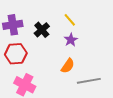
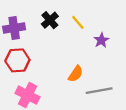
black cross: (42, 30) -> (50, 20), moved
purple star: (71, 40) -> (101, 40), moved

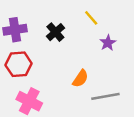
black cross: (50, 20) -> (55, 32), moved
yellow line: (78, 22) -> (91, 18), moved

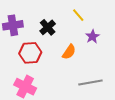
red hexagon: (19, 64) -> (30, 53), moved
orange semicircle: (80, 79) -> (69, 52), moved

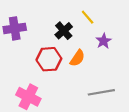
black cross: (48, 27) -> (64, 31), moved
red hexagon: (30, 53) -> (49, 59), moved

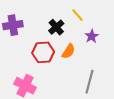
gray line: (101, 92) -> (90, 82), turned -65

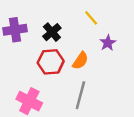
black cross: (56, 27) -> (52, 32), moved
gray line: (90, 82) -> (80, 95), moved

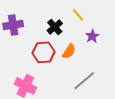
black cross: (52, 32) -> (55, 27), moved
gray line: (80, 95) -> (84, 81), moved, turned 35

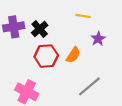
yellow line: (78, 15) -> (83, 16), turned -40
black cross: (55, 27) -> (40, 29), moved

